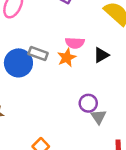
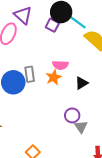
gray rectangle: (38, 54) -> (30, 74), turned 63
black triangle: (101, 55) -> (81, 83), moved

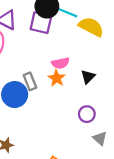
purple square: (52, 25) -> (41, 23), size x1.5
gray triangle: (81, 127) -> (100, 138), moved

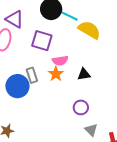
purple square: (41, 23) -> (42, 41), moved
black triangle: (88, 77) -> (84, 74), turned 32

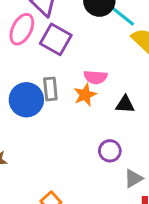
purple square: (42, 41) -> (56, 39), moved
gray triangle: (91, 130) -> (133, 179), moved, turned 32

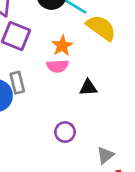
orange star: (85, 95) -> (62, 46), moved
purple circle: (110, 151) -> (65, 132), moved

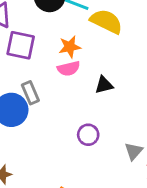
orange star: (62, 46) -> (70, 47), turned 30

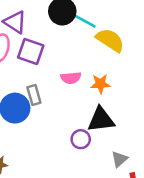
orange star: (70, 47) -> (100, 84), moved
black triangle: (104, 85) -> (101, 120), moved, size x1.6

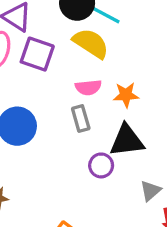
yellow semicircle: (110, 40) -> (91, 43), moved
gray rectangle: (34, 95) -> (81, 119), moved

